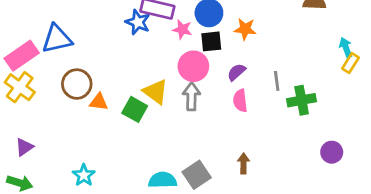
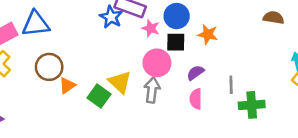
orange triangle: (99, 102) -> (67, 85), turned -48

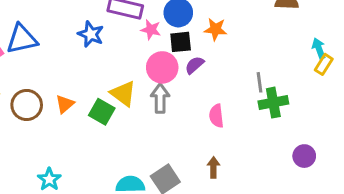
blue star: (111, 17) -> (91, 34), moved
brown circle: (49, 67) -> (27, 105), moved
purple semicircle: (195, 73) -> (194, 65), moved
gray line: (231, 85) -> (260, 82), moved
pink semicircle: (196, 99) -> (216, 116), moved

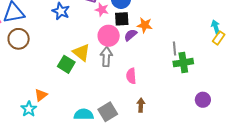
orange star: (215, 29) -> (145, 25), moved
orange triangle: (65, 104) -> (41, 95), moved
brown circle: (27, 105) -> (19, 39), moved
pink semicircle: (216, 116) -> (131, 76), moved

